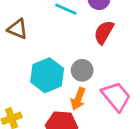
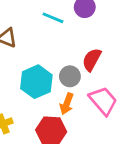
red semicircle: (104, 32) -> (92, 60), moved

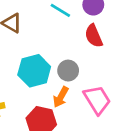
red semicircle: (92, 60) -> (94, 36), moved, turned -60

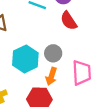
pink trapezoid: (97, 100) -> (82, 73), turned 40

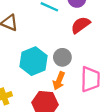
red semicircle: (69, 21) -> (81, 25), turned 84

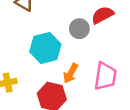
gray circle: (62, 57) -> (79, 29), moved

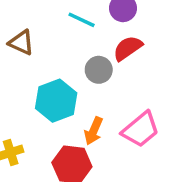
pink trapezoid: (105, 76) -> (141, 129), turned 48

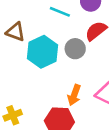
cyan hexagon: (56, 101) -> (42, 52), moved

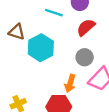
gray circle: (75, 49) -> (85, 57), moved

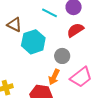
gray circle: (85, 57) -> (62, 56), moved

